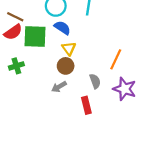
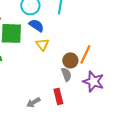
brown circle: (66, 66) -> (70, 60), moved
gray arrow: (59, 87) -> (33, 102), moved

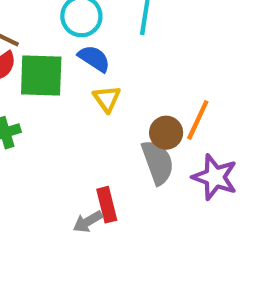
gray semicircle: (66, 74) -> (158, 162), size x1.5
red rectangle: (58, 96) -> (107, 205), moved

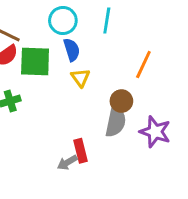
blue semicircle: (94, 59) -> (72, 50), turned 40
orange line: (198, 120) -> (143, 64), moved
gray semicircle: (158, 162) -> (116, 122), turned 32

